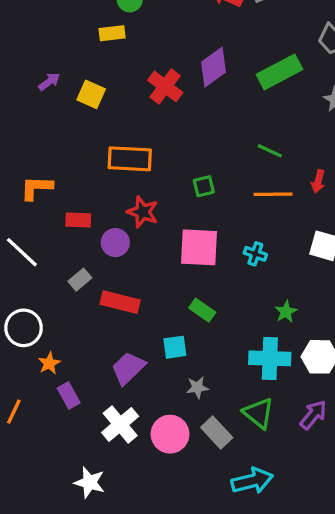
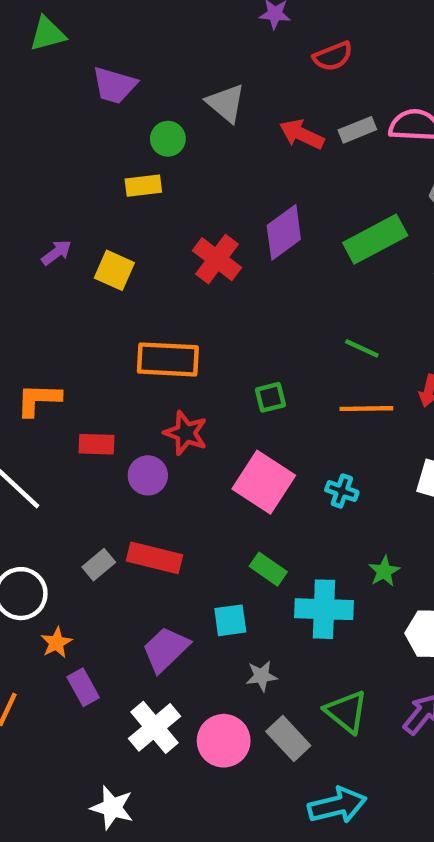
pink square: (199, 247) -> (264, 482), turned 30
gray rectangle: (80, 280) -> (99, 565), moved
cyan cross: (270, 358) -> (324, 609), moved

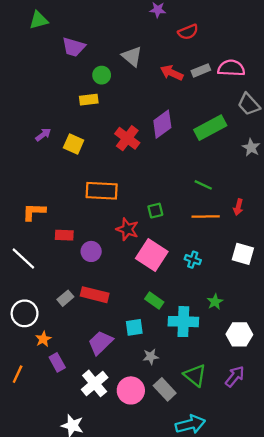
red star: (186, 433) -> (127, 229), moved

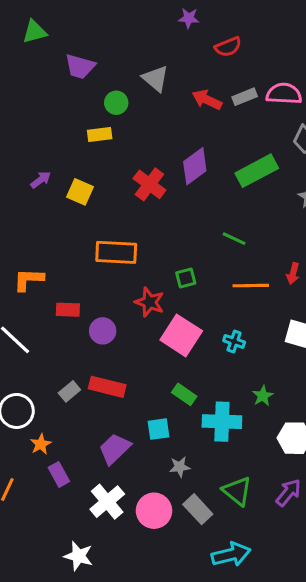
green line: (203, 185) -> (234, 239), moved

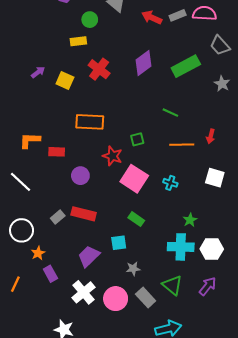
red cross: (149, 184) -> (99, 69), moved
red rectangle: (68, 310) -> (57, 152), moved
cyan cross: (222, 422) -> (181, 247), moved

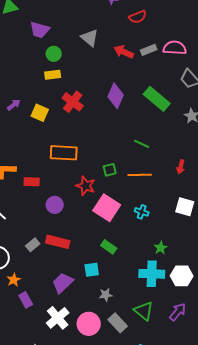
green circle: (90, 20) -> (54, 54), moved
purple diamond: (143, 63) -> (116, 96), turned -30
green rectangle: (186, 66) -> (157, 99), turned 68
orange line: (182, 145) -> (140, 175), moved

